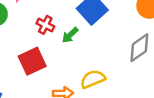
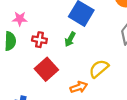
red cross: (45, 25) -> (39, 40), moved

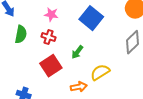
pink star: (20, 19) -> (51, 14), moved
green arrow: (70, 39) -> (77, 52), moved

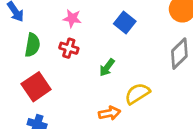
blue square: (91, 18) -> (125, 23), size x0.7
red square: (51, 66) -> (36, 87), moved

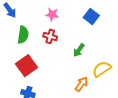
orange arrow: (109, 113) -> (81, 84), turned -42

